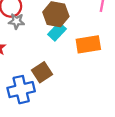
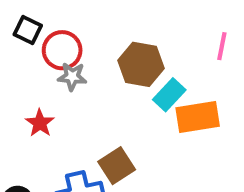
cyan rectangle: (57, 32) -> (169, 95), moved

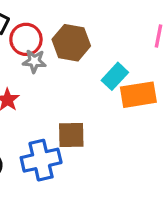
brown hexagon: (141, 64) -> (71, 43), moved
brown square: (117, 166) -> (71, 135), turned 32

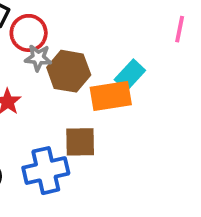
brown hexagon: (71, 43) -> (69, 71), moved
orange rectangle: (138, 95) -> (111, 96), moved

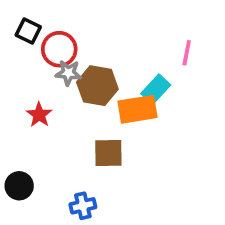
pink line: (180, 29) -> (187, 53), moved
blue cross: (46, 171) -> (83, 206), moved, size x0.6

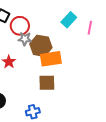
cyan rectangle: (156, 89) -> (69, 20), moved
orange rectangle: (138, 109) -> (51, 59), moved

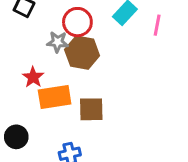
red circle: (20, 26) -> (77, 22), moved
orange rectangle: (51, 59) -> (55, 97), moved

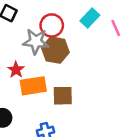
pink line: (157, 25) -> (116, 28), turned -35
gray star: (58, 42) -> (36, 41), size x1.5

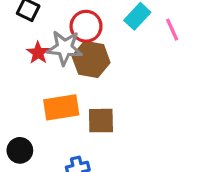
red star: (16, 70) -> (38, 53), moved

